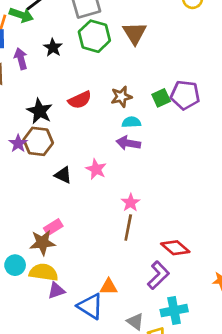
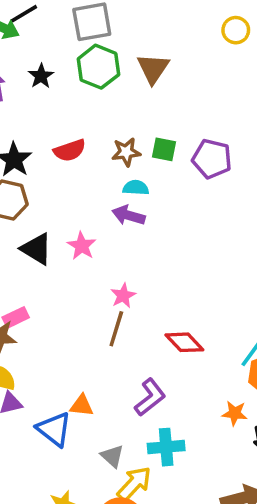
green square: (161, 98) -> (164, 149), moved, turned 30
black triangle: (63, 175) -> (36, 249), size x1.4
red diamond: (175, 248) -> (184, 342), moved

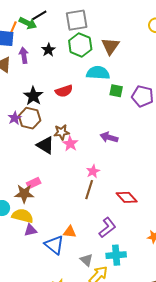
brown star: (126, 152) -> (62, 132), moved
cyan semicircle: (136, 188) -> (98, 73), moved, size x1.6
purple arrow: (129, 215) -> (109, 137), moved

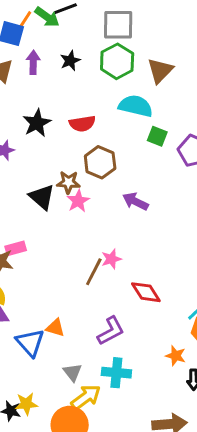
brown hexagon: (30, 118) -> (100, 162), moved
pink star: (93, 171) -> (111, 259), moved

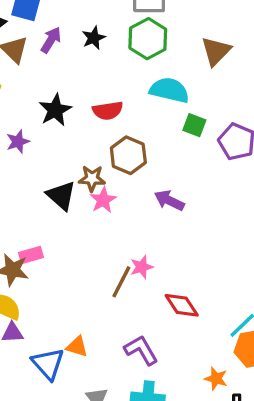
purple arrow: (33, 62) -> (51, 40), turned 30
brown triangle: (160, 71) -> (216, 51), moved
purple L-shape: (111, 331) -> (141, 350), turned -92

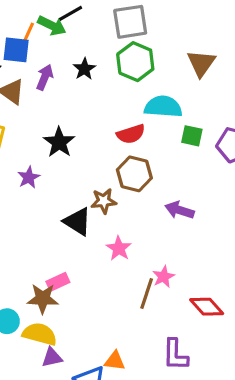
red semicircle: (108, 111) -> (131, 134), moved
pink star: (103, 200) -> (119, 248), moved
purple L-shape: (141, 350) -> (175, 355), turned -140

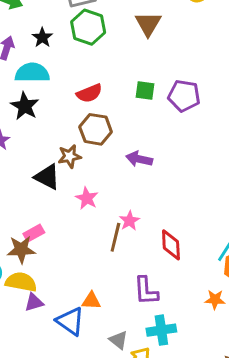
cyan semicircle: (163, 107) -> (32, 73), moved
red diamond: (207, 307) -> (171, 245), turned 44

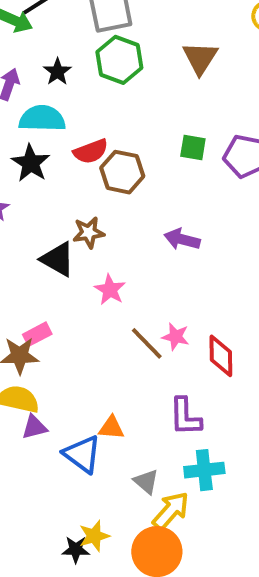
red semicircle: (89, 93) -> (91, 151), moved
brown hexagon: (96, 129) -> (122, 172), moved
pink star: (129, 221) -> (176, 337), moved, turned -30
brown line: (115, 237) -> (147, 343), turned -60

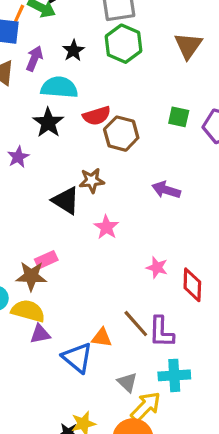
brown line: (147, 343) -> (136, 324), moved

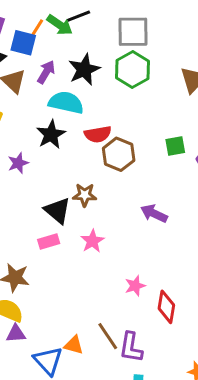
black star: (73, 51) -> (84, 70), size x1.5
green square: (179, 117) -> (175, 146), turned -30
pink rectangle: (46, 260) -> (49, 241), moved
pink star: (157, 268) -> (135, 286), turned 30

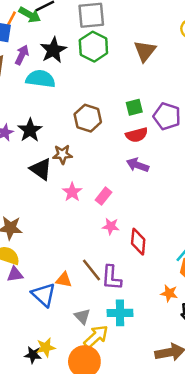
black star: (51, 134) -> (30, 130), moved
red semicircle: (98, 134) -> (137, 135), moved
purple arrow: (154, 213) -> (138, 165), moved
pink rectangle: (49, 241) -> (103, 196), moved, turned -30
pink star: (135, 286) -> (111, 226), turned 30

